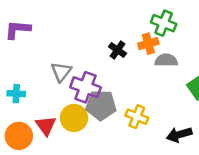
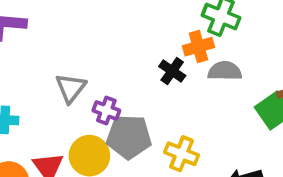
black cross: (118, 50) -> (172, 71), moved
purple cross: (85, 87) -> (106, 110), size x0.6

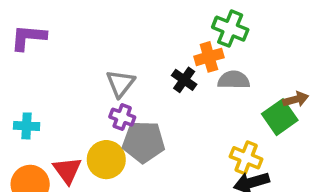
gray triangle: (71, 88) -> (120, 83), moved
yellow cross: (182, 154) -> (246, 158), moved

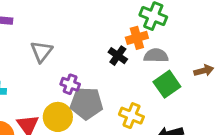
gray triangle: (120, 83) -> (41, 51), moved
green square: (280, 117) -> (167, 84), moved
yellow cross: (246, 158) -> (131, 116), moved

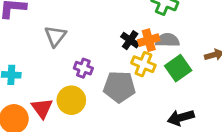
orange cross: (137, 38) -> (149, 40), moved
gray pentagon: (86, 103) -> (119, 87), moved
yellow cross: (131, 116) -> (143, 64), moved

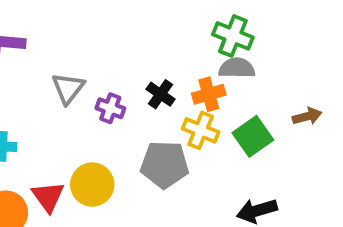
black cross: (130, 40) -> (161, 94), moved
gray semicircle: (167, 40) -> (237, 68), moved
purple cross: (83, 68) -> (110, 108), moved

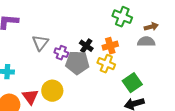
gray semicircle: (237, 68) -> (146, 42), moved
brown arrow: (307, 116) -> (151, 27), moved
green square: (253, 136) -> (132, 83), moved
gray pentagon: (165, 164) -> (77, 63), moved

